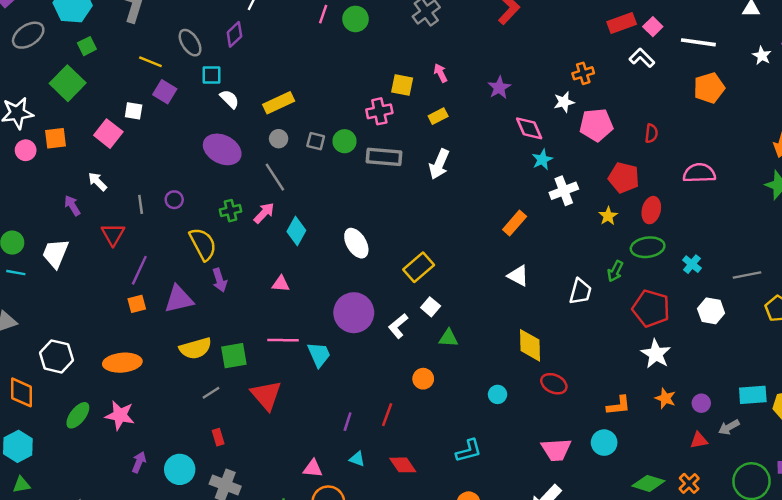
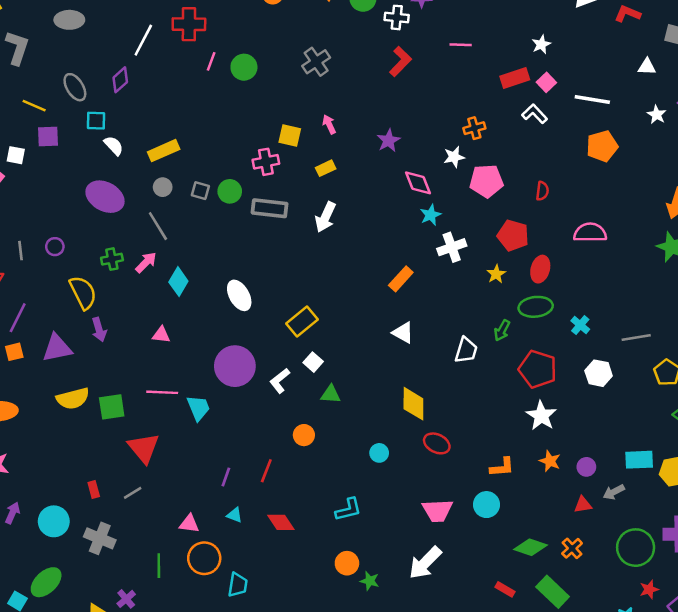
purple square: (165, 92) -> (48, 137), turned -35
gray line: (211, 393) -> (133, 493), moved

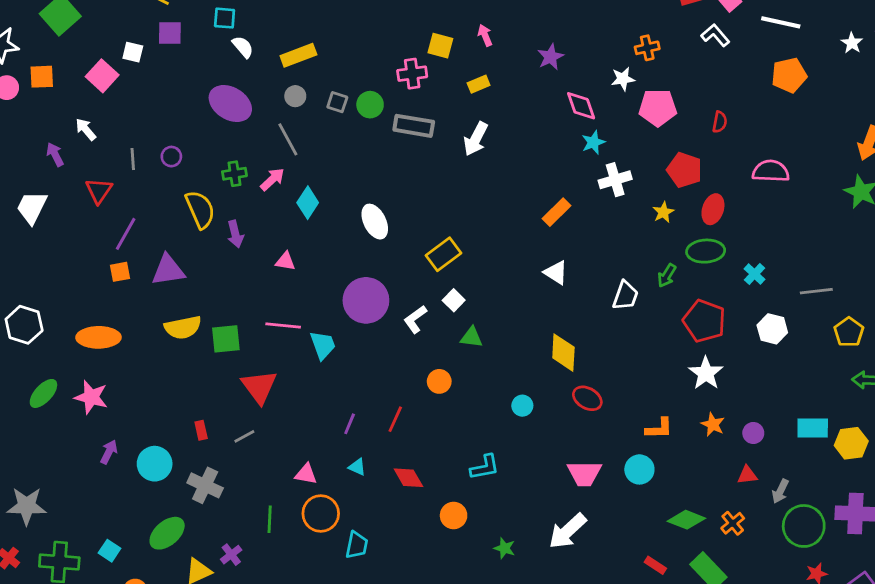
purple arrow: (99, 330) -> (235, 234), moved
gray arrow: (614, 492) -> (780, 491), moved, turned -40
orange circle: (347, 563) -> (454, 515), moved
green ellipse: (46, 582) -> (167, 533), moved

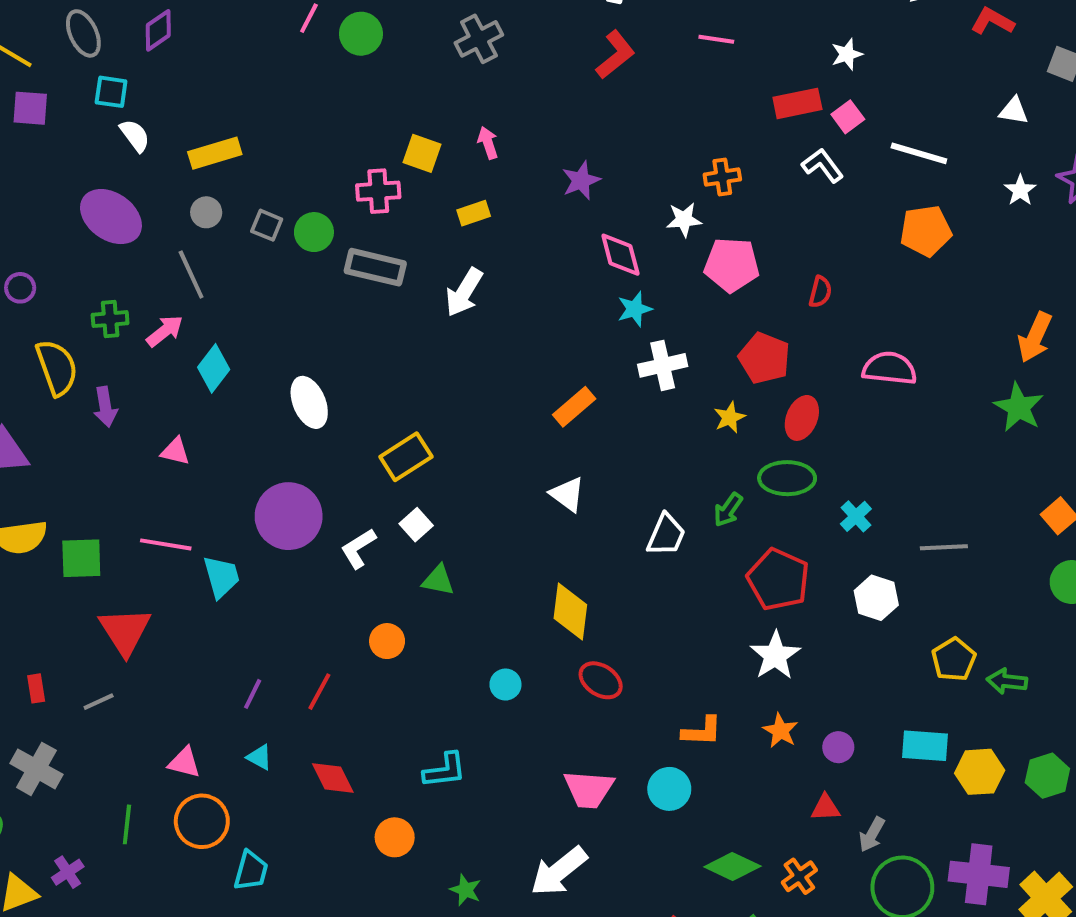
yellow pentagon: (849, 332) -> (954, 659), moved

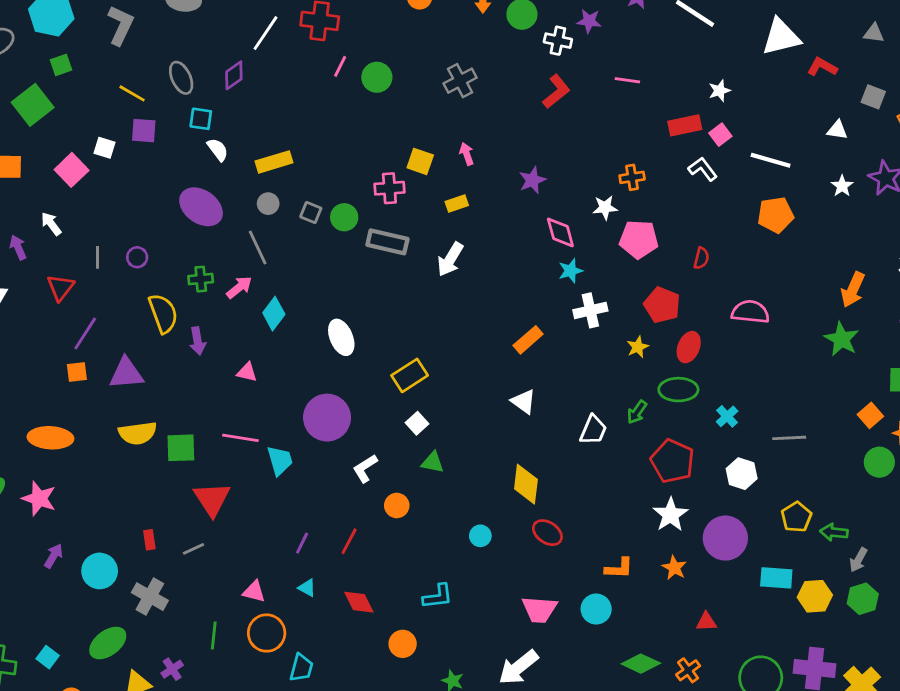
white L-shape: (358, 548) -> (365, 468), moved
purple circle: (838, 747) -> (725, 538), moved, size x2.0
gray arrow: (872, 835) -> (858, 560), moved

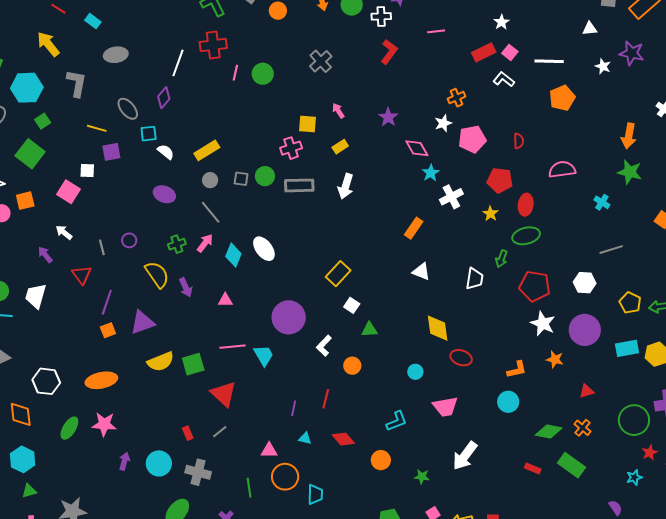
purple ellipse: (201, 207) -> (164, 194), size x0.7
white ellipse: (341, 337) -> (264, 249), moved
cyan cross: (727, 416) -> (602, 202), moved
pink trapezoid: (539, 609) -> (445, 407), moved

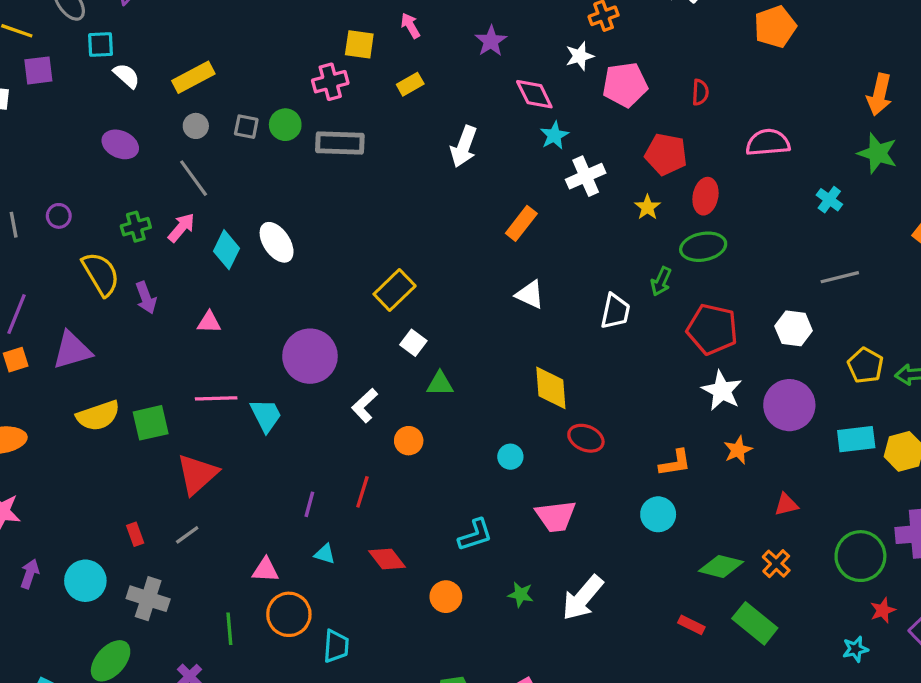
white arrow: (346, 186) -> (464, 147), moved
orange star: (555, 359) -> (738, 450), turned 30
red triangle: (224, 394) -> (197, 474), turned 32
green star: (422, 477) -> (521, 594), moved

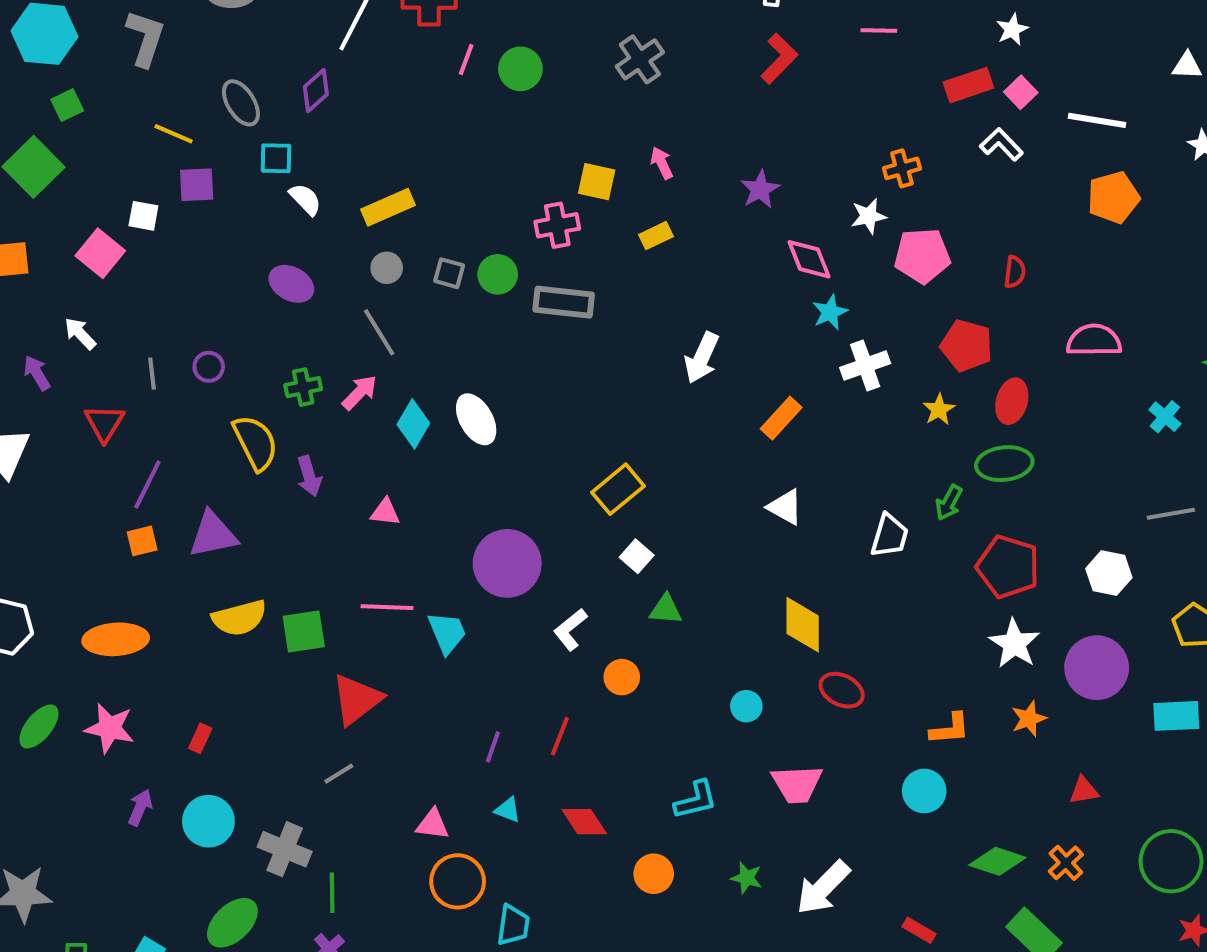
white arrow: (464, 147) -> (702, 358), moved
red rectangle: (135, 534) -> (200, 738), moved, turned 40
red rectangle: (691, 625) -> (919, 930), moved
green line: (229, 629) -> (332, 893), moved

